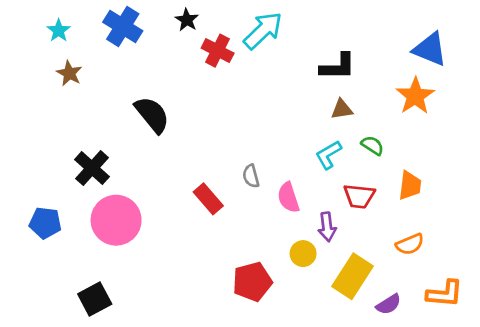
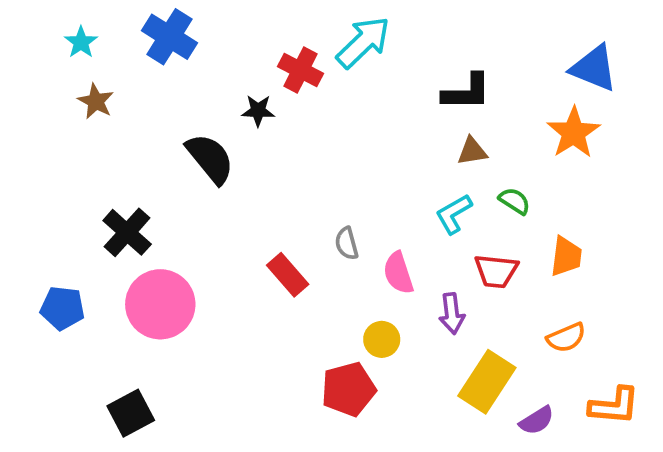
black star: (187, 20) -> (258, 111), moved, turned -30
yellow circle: (303, 254) -> (382, 339), moved

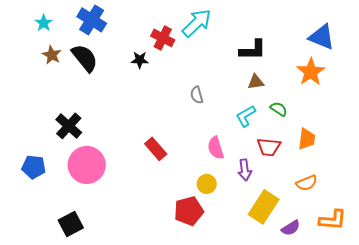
black semicircle: (210, 159) -> (85, 58), moved
gray semicircle: (347, 243) -> (197, 95), moved

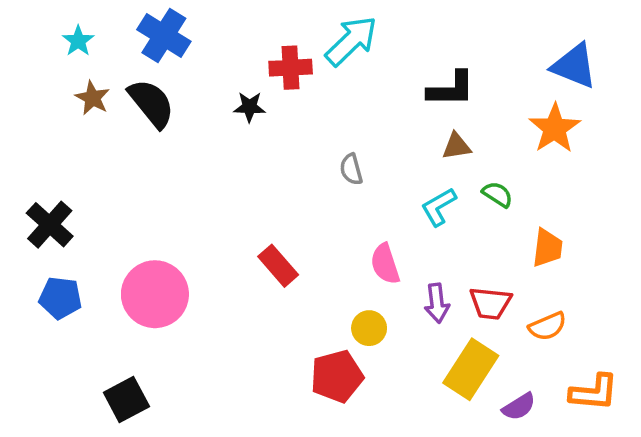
red cross: (163, 38) -> (291, 68), turned -30
black cross: (69, 126) -> (50, 225), moved
red trapezoid: (269, 147) -> (490, 303), moved

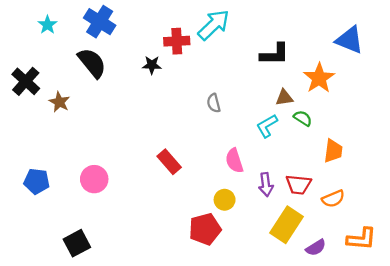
brown star: (92, 98) -> (59, 102), moved
orange star: (555, 128) -> (319, 78), moved
brown triangle: (456, 146) -> (284, 98), moved
black cross: (50, 225) -> (26, 81), moved
pink circle: (155, 294) -> (94, 179), size x0.7

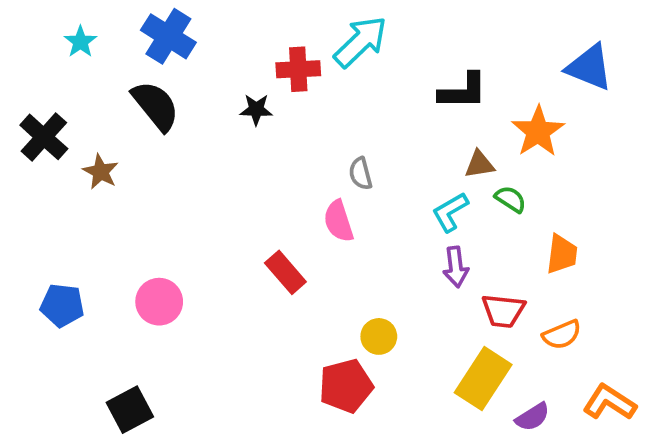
pink semicircle: (234, 161) -> (339, 221), moved
purple arrow: (266, 185) -> (456, 267), moved
orange L-shape: (361, 239) -> (609, 402), turned -152

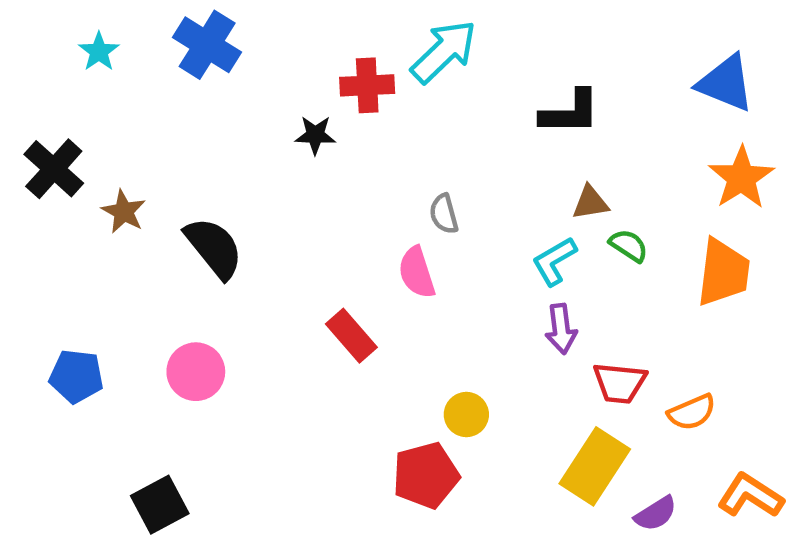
black semicircle: (156, 106) -> (214, 248), moved
orange star: (538, 131) -> (741, 178), moved
orange trapezoid: (562, 254) -> (723, 272), moved, size x1.4

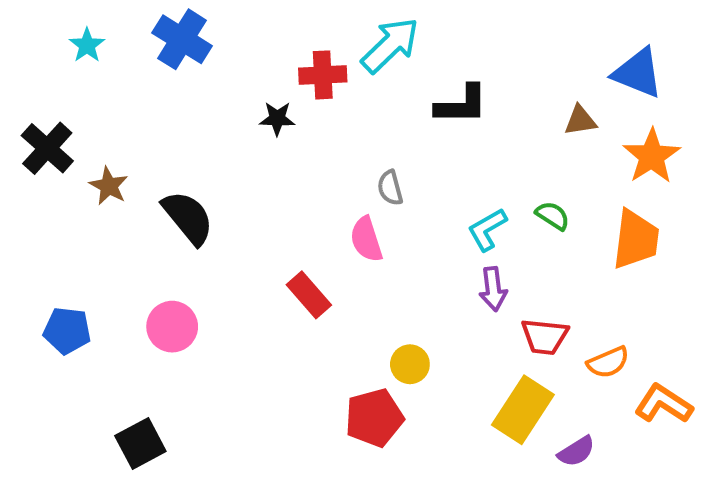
black L-shape: (570, 112) -> (461, 105), moved
brown triangle: (590, 203) -> (580, 121), moved
orange L-shape: (750, 496) -> (664, 404), moved

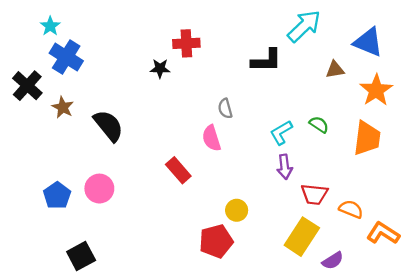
blue cross: (182, 39) -> (66, 57), moved
cyan arrow: (390, 45) -> (304, 26), moved
blue pentagon: (67, 331) -> (57, 195), moved, turned 30
orange semicircle: (608, 362) -> (351, 209), turned -135

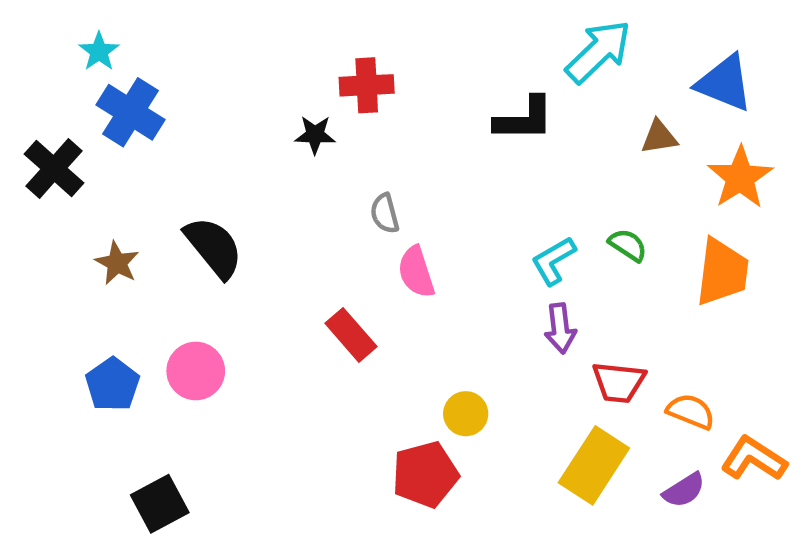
brown star: (63, 107) -> (117, 263), moved
gray semicircle: (225, 108) -> (385, 213), moved
purple semicircle: (333, 261) -> (684, 490), moved

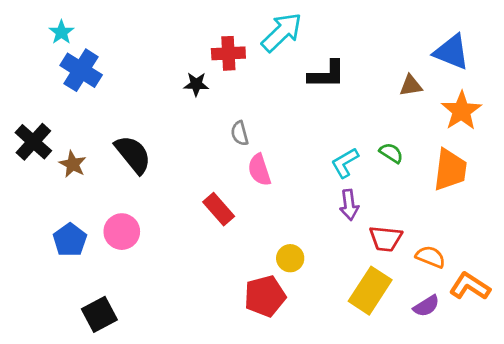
cyan arrow: (598, 52) -> (282, 32), moved
black cross: (54, 168) -> (33, 142), moved

